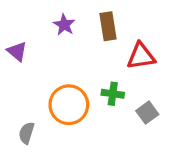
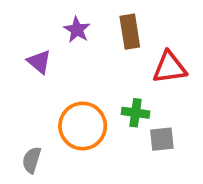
purple triangle: (17, 51) -> (39, 62), moved
gray square: (147, 113) -> (162, 139), moved, turned 30

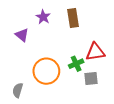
red triangle: (169, 67) -> (95, 52), moved
green cross: (135, 113) -> (76, 64), turned -32

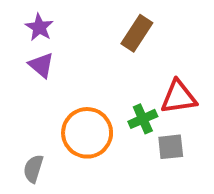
purple star: (43, 17) -> (39, 27), moved
brown rectangle: (73, 18) -> (137, 33), turned 42

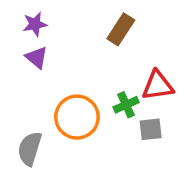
purple star: (39, 27) -> (35, 24), turned 30
gray semicircle: (33, 169) -> (30, 149), size x1.4

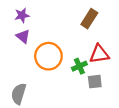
brown rectangle: (121, 29) -> (89, 19), moved
orange circle: (77, 117) -> (48, 56), moved

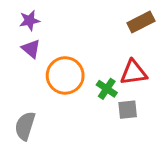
brown rectangle: (89, 19) -> (141, 22), moved, turned 30
green cross: (79, 66) -> (107, 89), turned -32

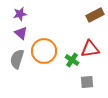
gray square: (128, 110) -> (87, 82), moved
gray semicircle: (25, 126) -> (17, 59), moved

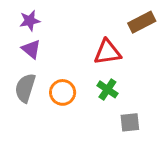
red triangle: (90, 49) -> (107, 52), moved
orange circle: (44, 51) -> (63, 92), moved, size x0.7

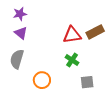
brown rectangle: (142, 22) -> (95, 32), moved
orange circle: (63, 92) -> (42, 80), moved

